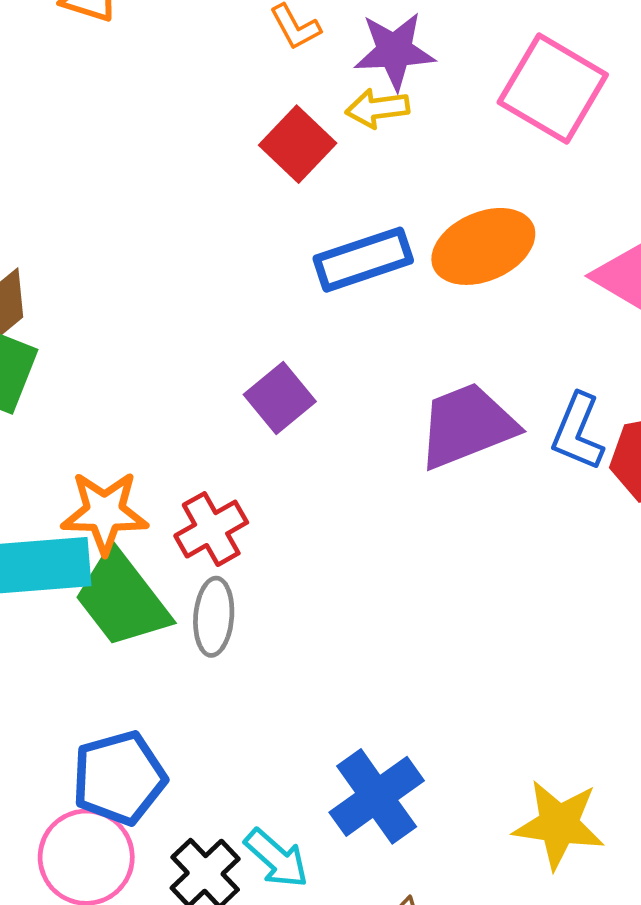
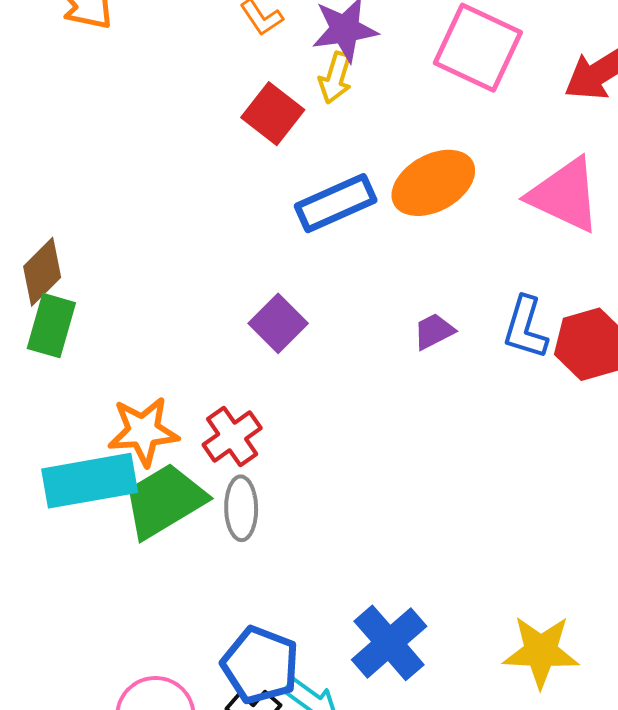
yellow arrow: (377, 108) -> (335, 78), turned -60
purple trapezoid: (467, 426) -> (434, 331), size x0.5
green trapezoid: (122, 599) -> (164, 501), turned 102
blue pentagon: (119, 778) -> (260, 665), moved, turned -30

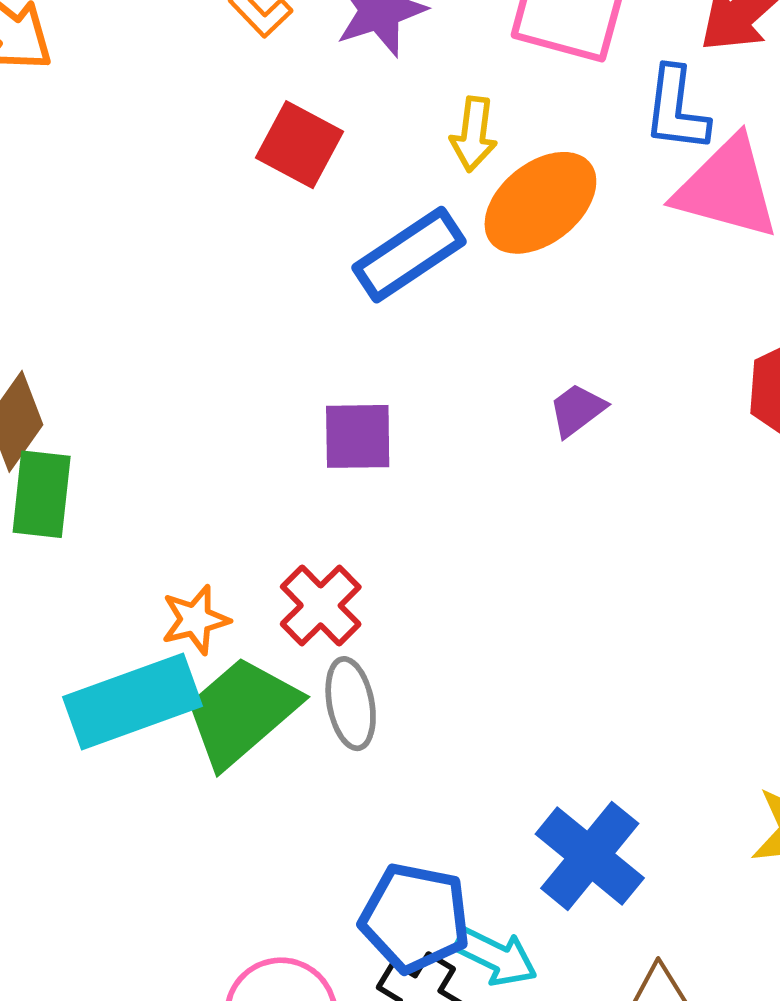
yellow arrow: (335, 78) -> (474, 134), moved
purple square: (278, 323) -> (358, 436), turned -36
blue L-shape: (525, 328) -> (676, 109), moved
orange star: (143, 431) -> (195, 620), size x0.7

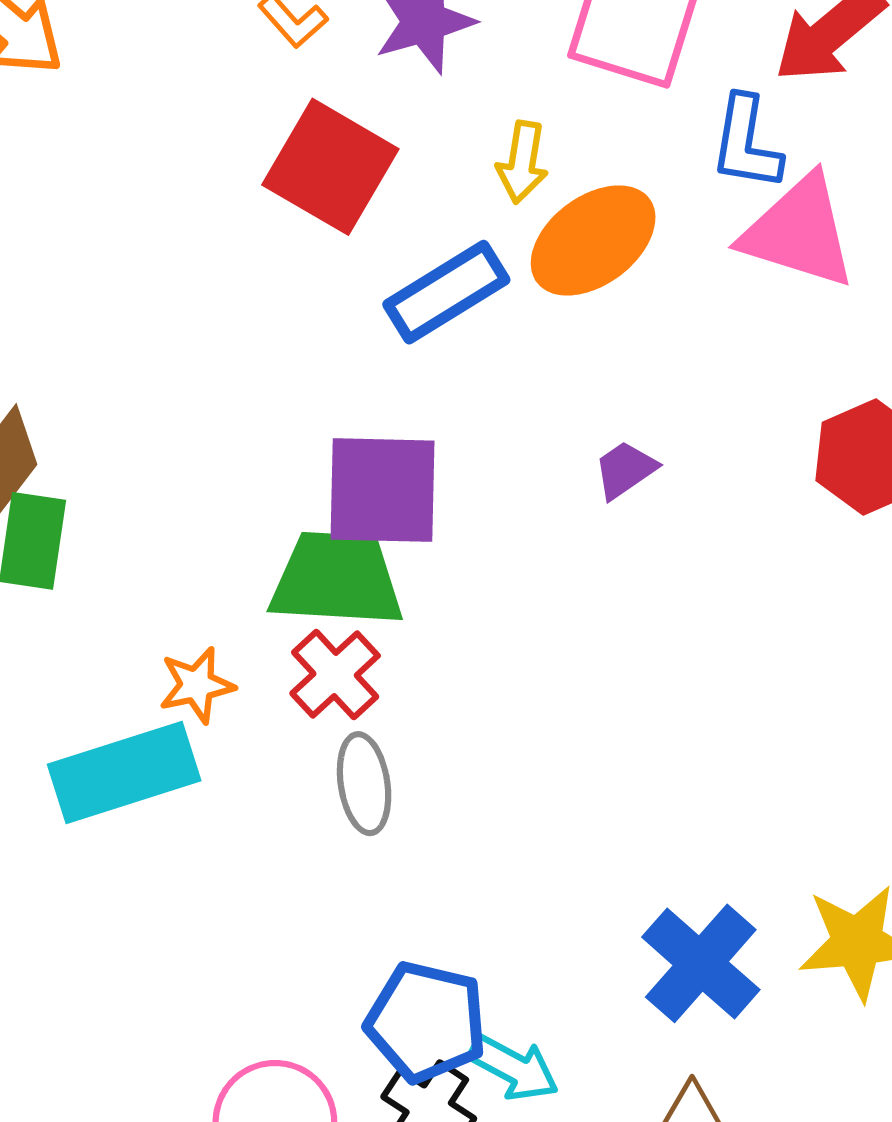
red square: (300, 145) -> (330, 167), size x1.4
purple square: (358, 436) -> (383, 490), size x1.5
green trapezoid: (242, 712) -> (337, 579), moved, turned 42
blue cross: (590, 856) -> (701, 963), moved

